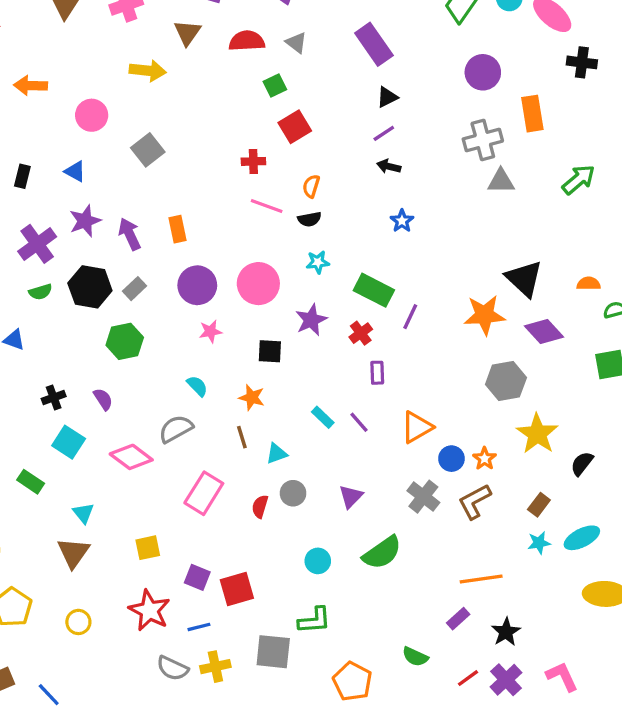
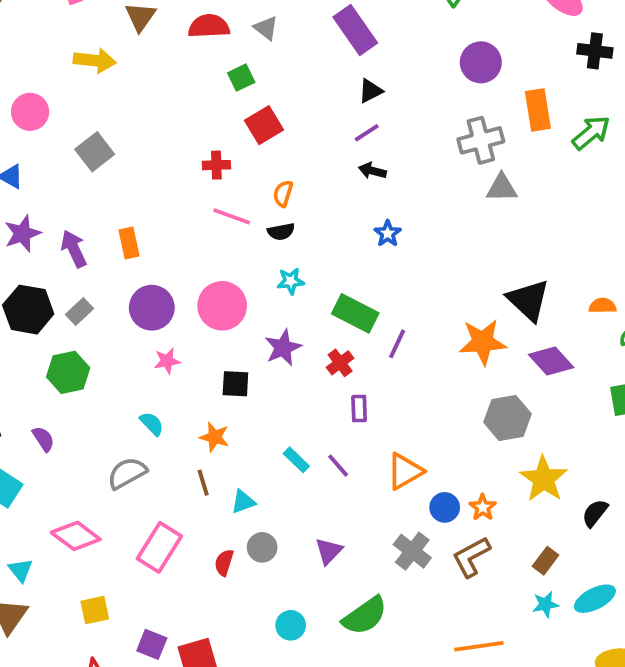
green arrow: (579, 180) -> (591, 133), moved
pink diamond: (131, 457) -> (76, 536), moved

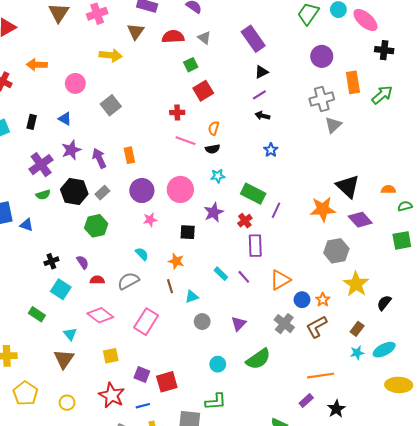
gray triangle: (502, 188) -> (333, 125), turned -42
purple rectangle: (359, 408) -> (255, 246), size x1.5
red semicircle: (224, 563) -> (97, 280), moved, turned 72

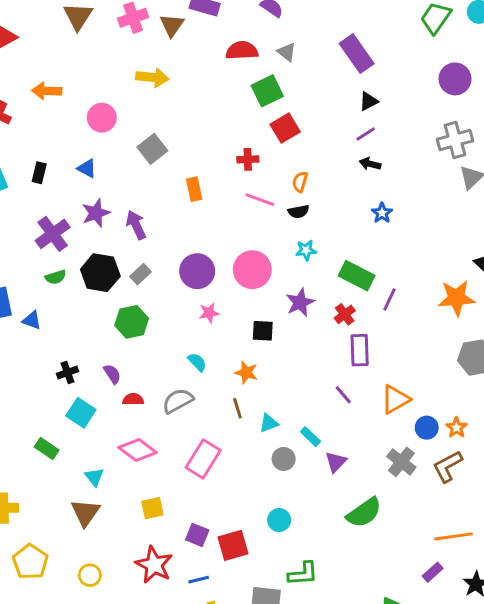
brown triangle: (136, 31) -> (172, 25), moved
green square: (191, 65) -> (267, 91), size x1.5
orange rectangle: (129, 155) -> (194, 189), moved
cyan rectangle: (221, 274) -> (310, 437), moved
cyan circle: (218, 364) -> (279, 520), moved

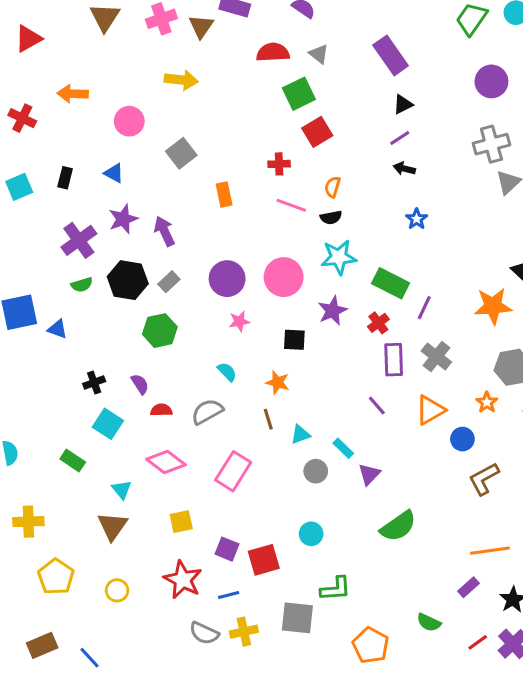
cyan star: (306, 250) -> (339, 257), size x1.6
orange star: (456, 428) -> (487, 402), moved
gray cross: (401, 462) -> (436, 357), moved

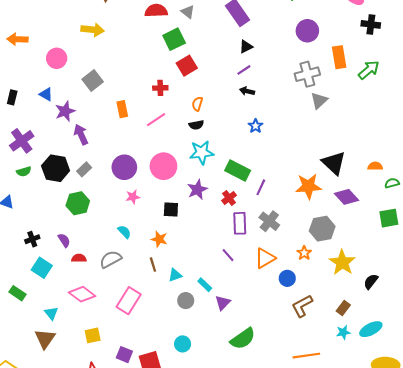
pink line: (291, 205) -> (156, 120), moved, turned -54
purple star: (123, 219) -> (65, 111), moved

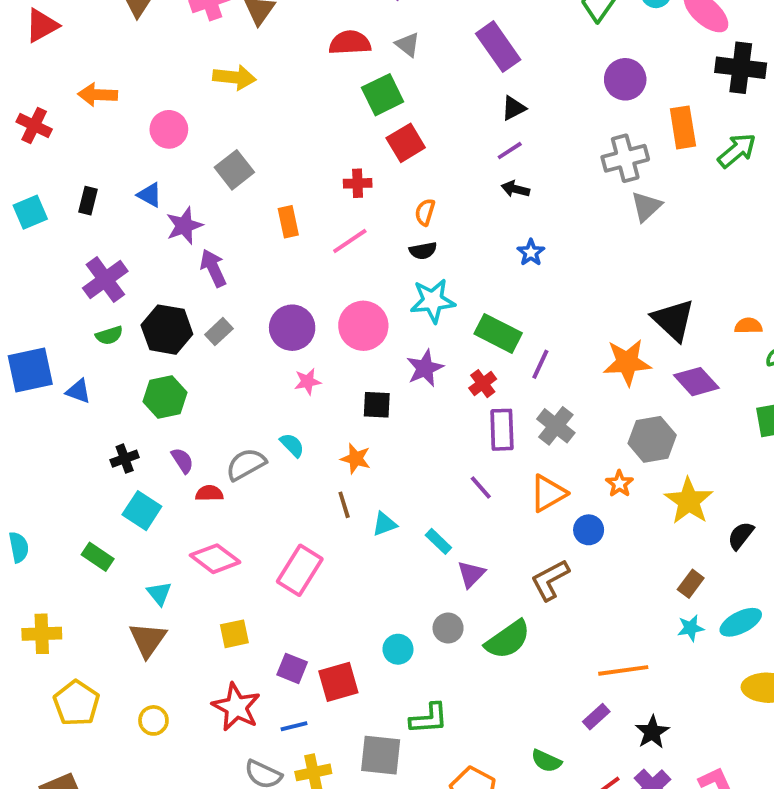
black cross: (371, 24) -> (741, 68), size x1.4
green hexagon: (78, 203) -> (165, 397), moved
gray semicircle: (111, 259) -> (246, 464), moved
gray circle: (186, 301) -> (448, 628), moved
brown L-shape: (302, 306) -> (550, 580), moved

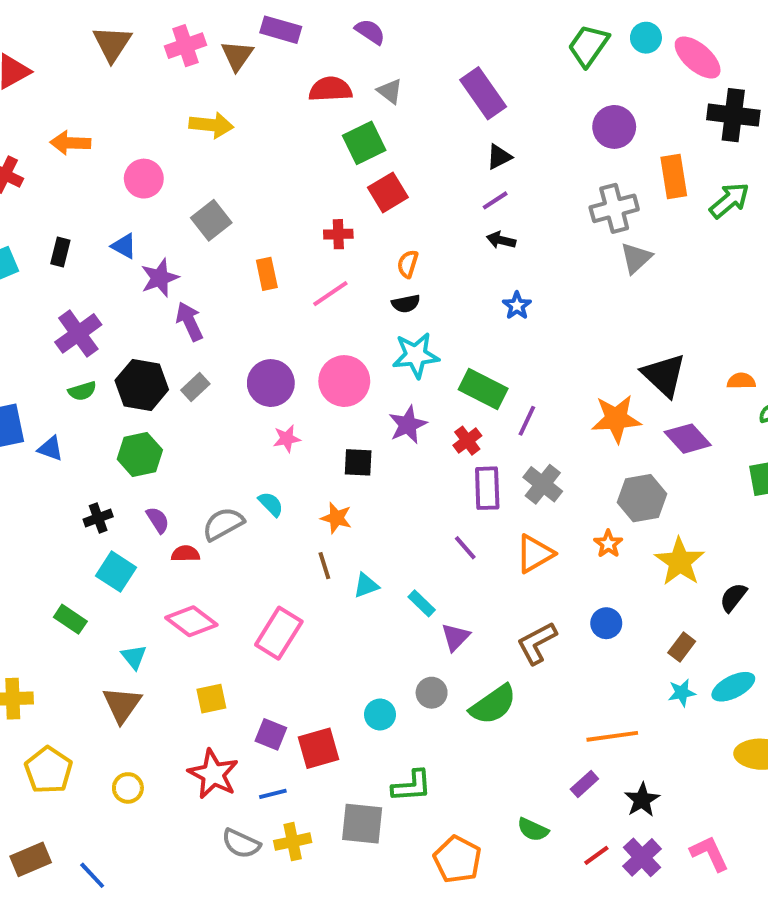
blue circle: (589, 530) -> (606, 623), moved

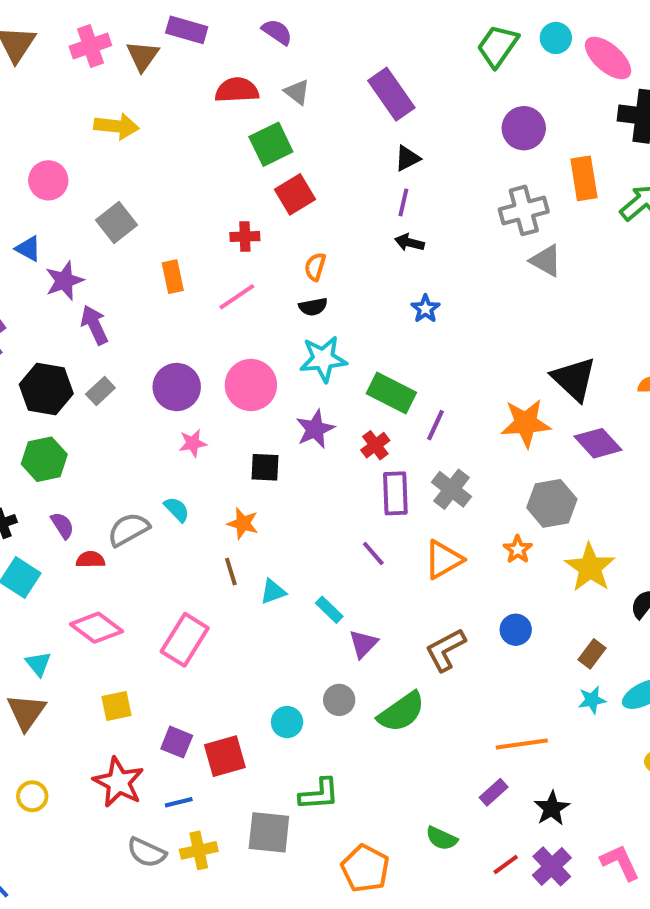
purple line: (495, 200) -> (403, 202), turned -44
gray triangle: (636, 258) -> (546, 261), turned -48

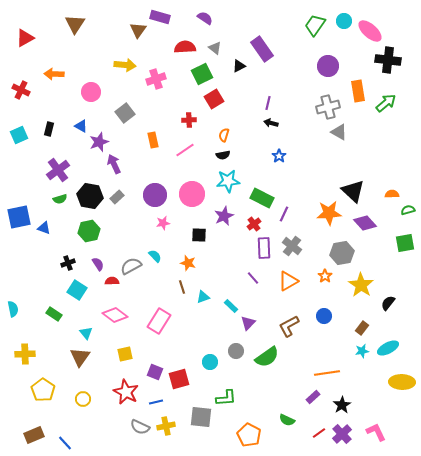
pink cross: (90, 46) -> (156, 79), moved
black triangle: (407, 158) -> (239, 66), moved

